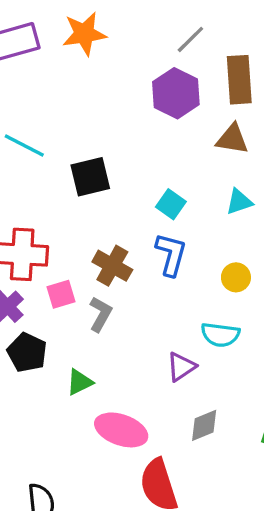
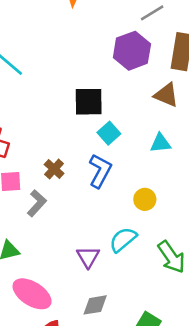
black square: (90, 177) -> (89, 102), moved
brown cross: (112, 266) -> (54, 169), size x0.7
cyan semicircle: (220, 335) -> (123, 240), turned 120
purple triangle: (181, 367) -> (88, 257), turned -40

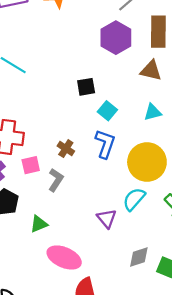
black square: (89, 102) -> (86, 87), size x0.7
yellow circle: (145, 199) -> (147, 162), size x2.0
gray diamond: (95, 305) -> (139, 257), moved

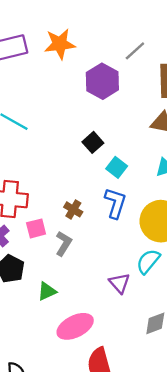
purple hexagon: (116, 38) -> (102, 81), moved
black square: (86, 87) -> (93, 142), turned -30
pink ellipse: (64, 257) -> (75, 326), turned -48

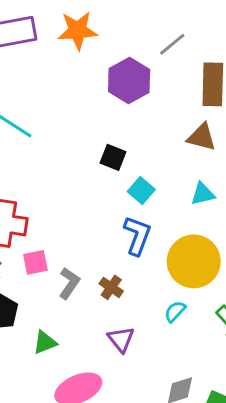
black square: (93, 142) -> (113, 157), turned -30
brown cross: (73, 209) -> (111, 287), moved
cyan semicircle: (148, 261) -> (175, 311), size x0.7
purple triangle: (119, 283) -> (121, 339), moved

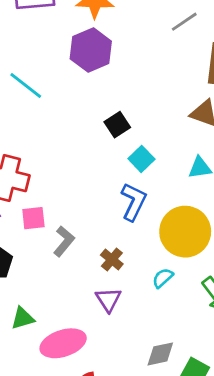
purple hexagon: (129, 81) -> (91, 50), moved
black square: (113, 157) -> (117, 125), turned 30
brown cross: (111, 287) -> (112, 260), moved
green triangle: (45, 343) -> (23, 318), moved

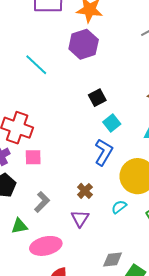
gray L-shape: (64, 241) -> (42, 202), moved

